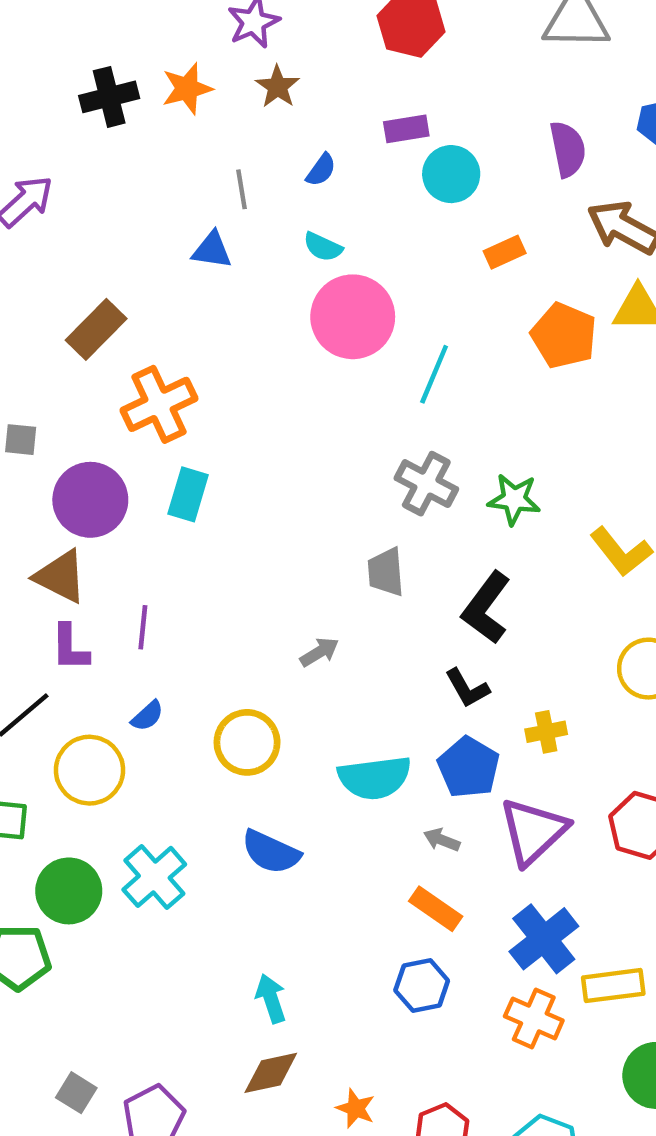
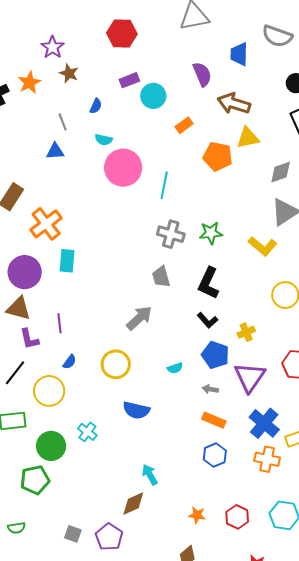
gray arrow: (319, 652) -> (139, 318), size x1.6
cyan semicircle: (375, 778) -> (175, 368), size x0.5
cyan cross: (154, 877) -> (87, 432), size x0.7
brown diamond: (271, 1073) -> (133, 504), moved

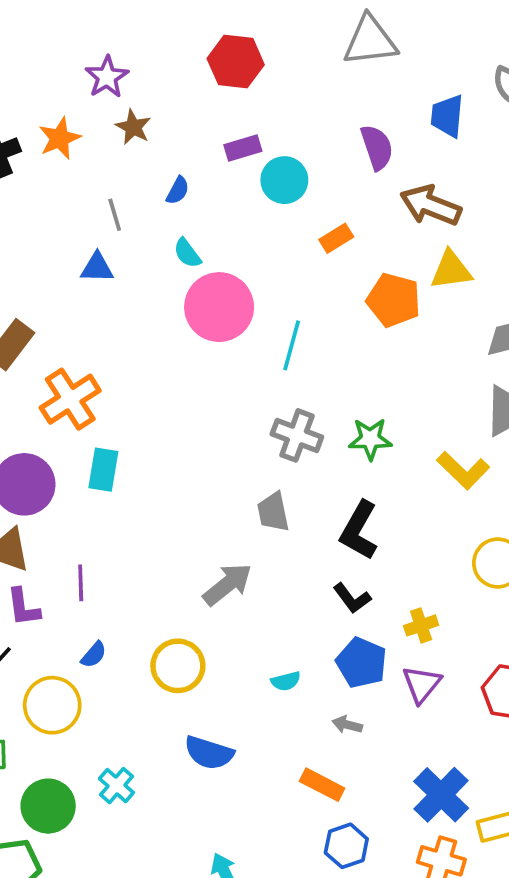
cyan semicircle: (104, 140) -> (187, 253), turned 36
purple triangle: (250, 377) -> (422, 684), moved, size x0.7
orange rectangle: (214, 420) -> (322, 785), moved

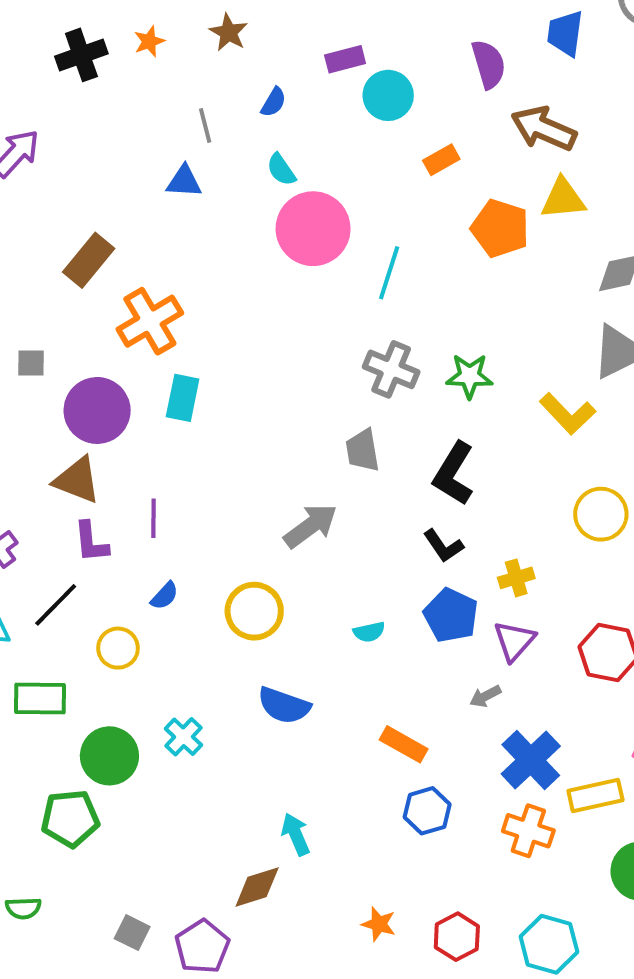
orange star: (60, 138) -> (149, 41), size x0.7
yellow circle: (52, 705) -> (118, 648), size x0.7
gray arrow: (347, 725) -> (485, 696), moved, turned -44

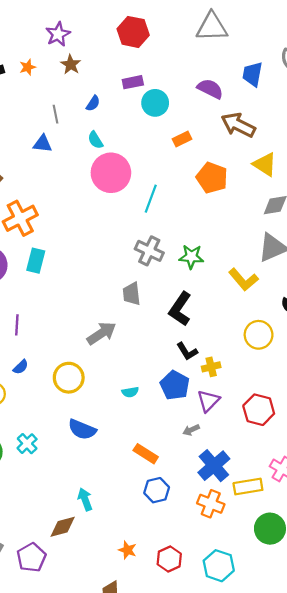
purple semicircle: (489, 64) -> (210, 89), turned -50
yellow triangle: (563, 199) -> (265, 164), moved, turned 35
black L-shape: (443, 546) -> (187, 351), moved

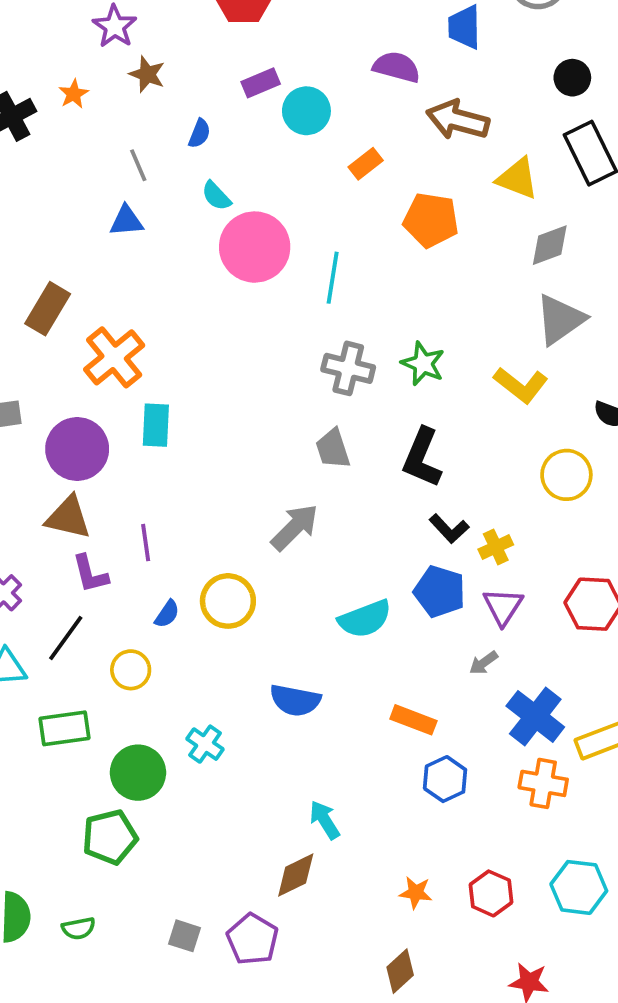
green star: (191, 257) -> (423, 364), turned 30
yellow circle: (69, 378) -> (228, 601), moved
cyan semicircle: (130, 392) -> (365, 619), size x1.8

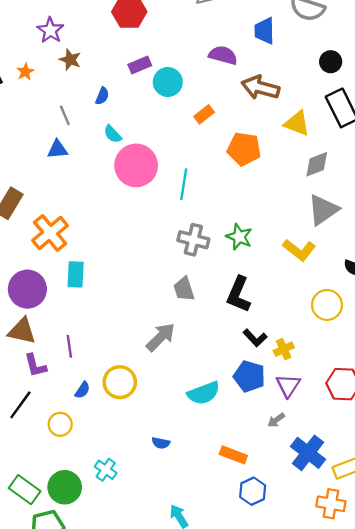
blue semicircle: (295, 700) -> (161, 443), size x0.6
green rectangle: (64, 728) -> (25, 490), moved, turned 44
orange cross: (543, 783) -> (331, 504), moved

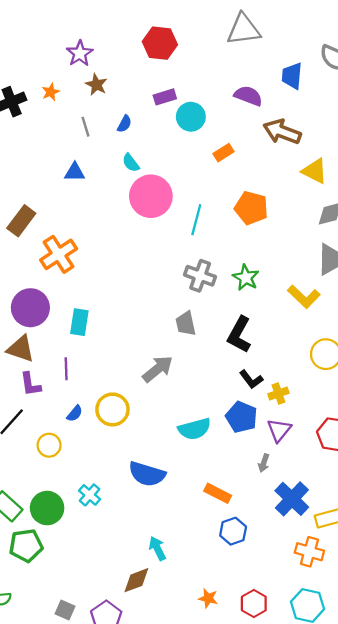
gray line: (65, 115) -> (86, 127), moved
orange pentagon: (244, 149) -> (251, 208), moved
cyan rectangle: (76, 274) -> (79, 322), moved
gray arrow: (276, 420) -> (264, 463), turned -42
blue semicircle: (161, 443) -> (147, 474), size x2.0

